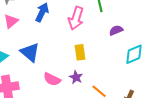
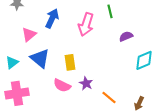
pink triangle: (11, 21) -> (29, 34), moved
yellow rectangle: (80, 52) -> (70, 62), moved

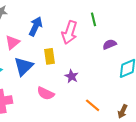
blue triangle: (40, 58) -> (24, 66), turned 35
yellow rectangle: (70, 62) -> (50, 56), moved
purple star: (86, 83) -> (72, 76), moved

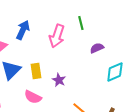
yellow rectangle: (50, 56) -> (36, 71), moved

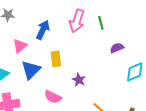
pink arrow: (57, 36) -> (77, 21), moved
yellow rectangle: (36, 71) -> (56, 59), moved

